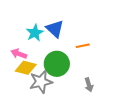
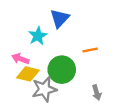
blue triangle: (55, 29) -> (60, 18), moved, turned 30

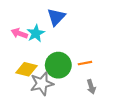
orange line: (90, 50) -> (85, 63), moved
pink arrow: (20, 59) -> (19, 33), moved

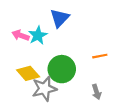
orange line: (85, 63) -> (100, 56), moved
yellow diamond: (27, 69) -> (28, 73), turned 35

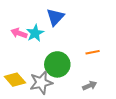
yellow diamond: (28, 73) -> (15, 80), moved
gray arrow: (97, 92) -> (90, 86), turned -96

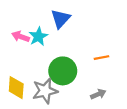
yellow diamond: (15, 80) -> (16, 88), turned 45

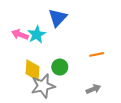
green circle: (63, 71) -> (60, 67), size x0.6
yellow diamond: (16, 88) -> (32, 70), moved

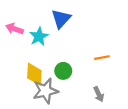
pink arrow: (20, 34) -> (14, 29), moved
gray arrow: (93, 89) -> (99, 94), turned 88

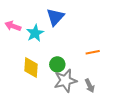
gray star: (45, 91) -> (65, 81), moved

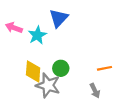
orange line: (93, 52) -> (105, 68), moved
gray star: (65, 81) -> (48, 85), moved, turned 30

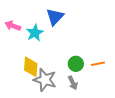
green circle: (61, 68) -> (76, 64), moved
gray arrow: (95, 91) -> (73, 83), moved

